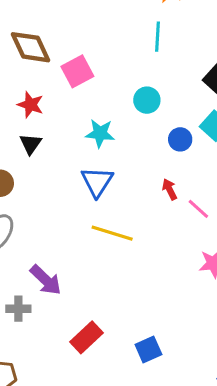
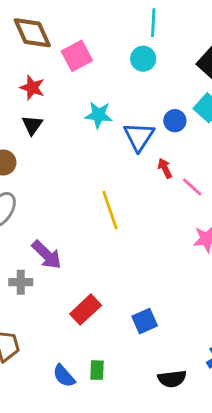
cyan circle: (147, 100) -> (143, 59), moved
blue triangle: (97, 182) -> (139, 137), moved
yellow line: (112, 233) -> (110, 210), turned 54

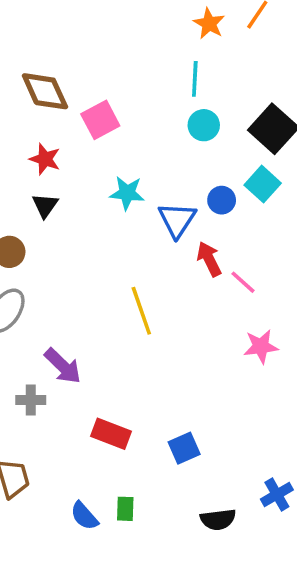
cyan circle: (143, 59) -> (204, 125), moved
red arrow: (165, 168) -> (209, 259), size x1.4
red rectangle: (86, 310) -> (111, 434), turned 64

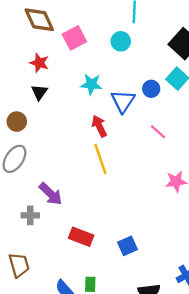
cyan circle: (204, 125) -> (121, 41), moved
red arrow: (209, 259) -> (99, 126), moved
pink line: (243, 282) -> (158, 132), moved

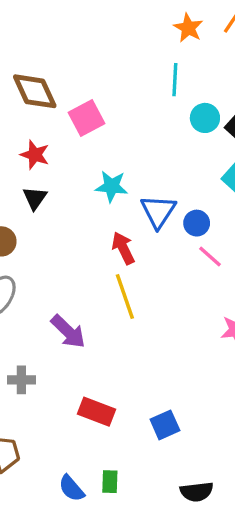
cyan circle: (121, 41) -> (205, 118), moved
blue circle: (151, 89) -> (197, 223), moved
purple arrow: (51, 194) -> (68, 332), moved

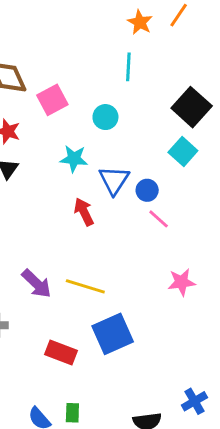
cyan circle: (205, 118) -> (105, 117), moved
yellow line: (125, 296) -> (85, 286), moved, turned -54
blue square: (165, 425) -> (113, 334), moved, size x1.6

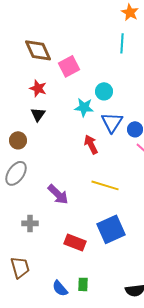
cyan circle: (105, 117) -> (104, 91), moved
yellow line: (85, 286) -> (105, 185), moved

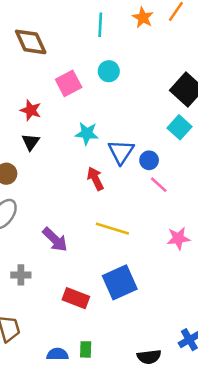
cyan line: (122, 43) -> (100, 25), moved
brown diamond: (38, 50) -> (31, 42), moved
cyan circle: (104, 91) -> (109, 71), moved
blue semicircle: (60, 288) -> (58, 354), turned 132

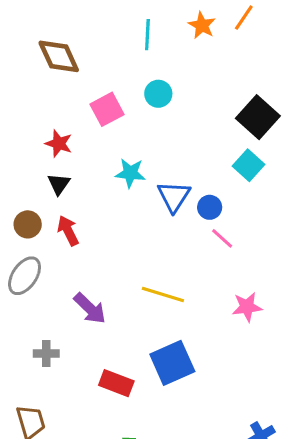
red arrow: (95, 179) -> (68, 231), moved

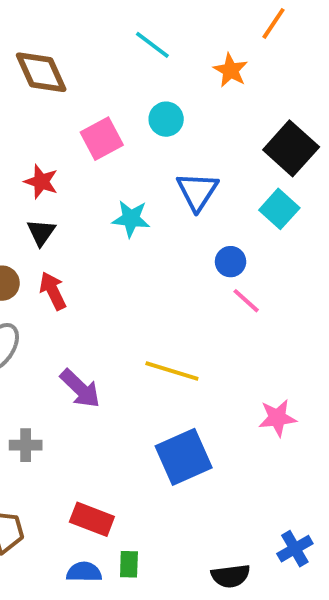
orange star: (202, 25) -> (231, 70), moved
cyan line: (147, 35) -> (152, 45), turned -56
blue triangle: (174, 196) -> (197, 191), moved
pink star: (247, 307) -> (277, 418), moved
red rectangle: (116, 383) -> (92, 519), moved

